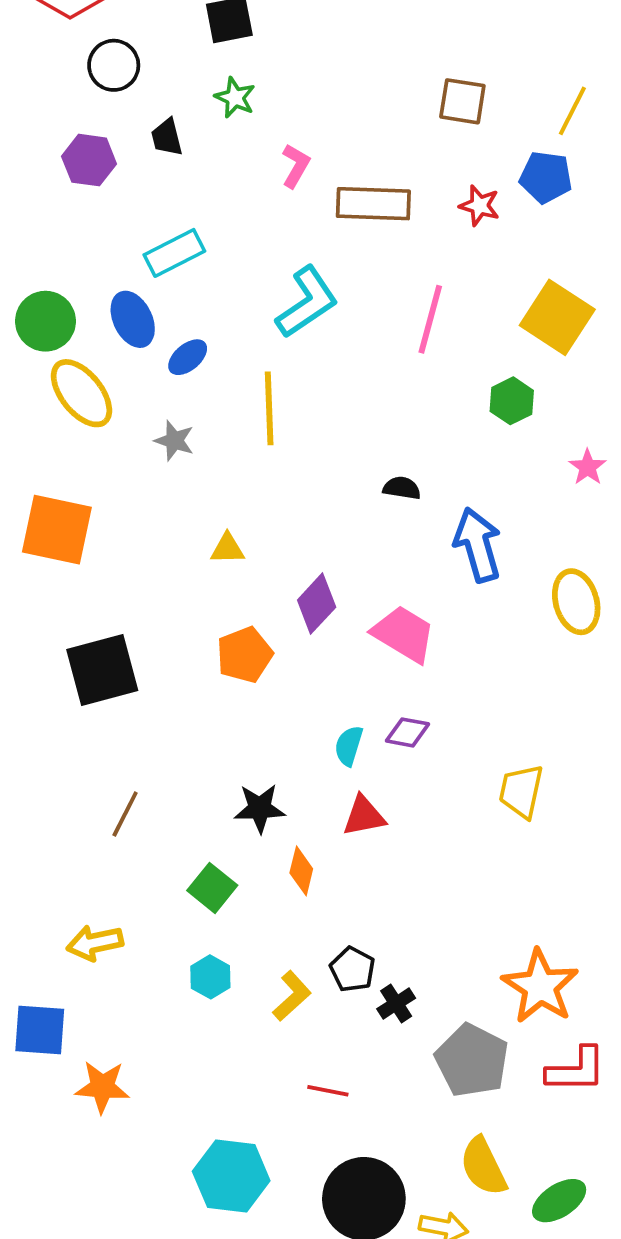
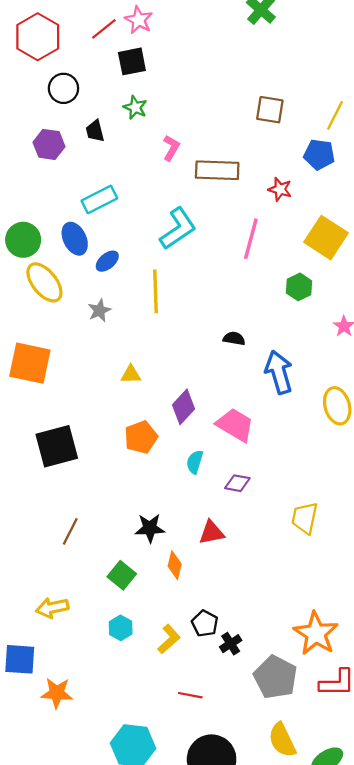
red star: (480, 206) -> (280, 189), moved
gray star: (174, 441) -> (99, 310), turned 30
cyan semicircle: (349, 746) -> (195, 462), moved

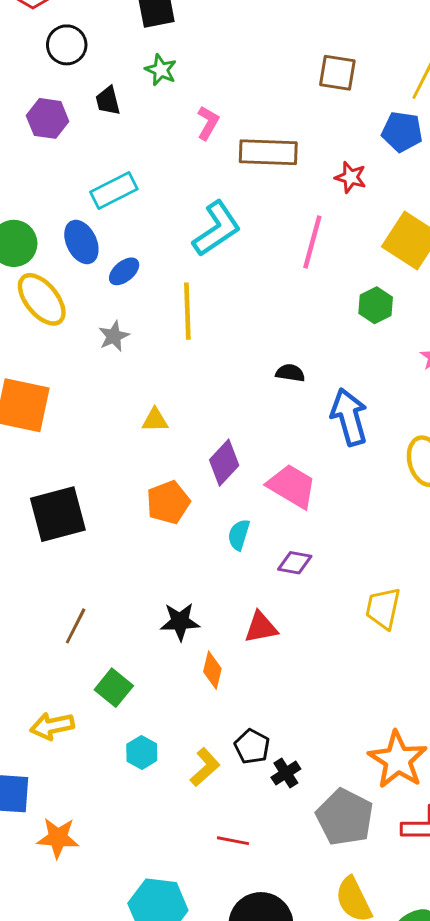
green square: (122, 575) -> (114, 688), moved

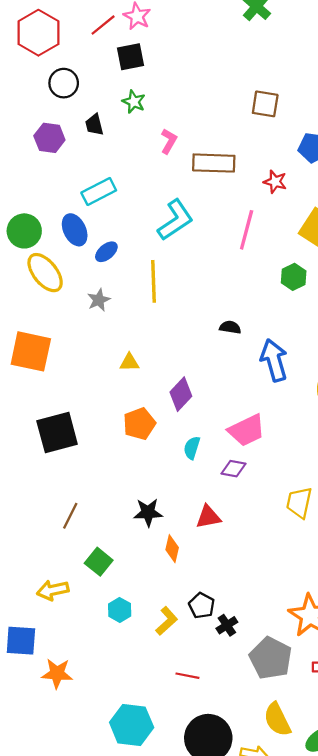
pink trapezoid: (292, 486) -> (247, 430), moved, turned 123

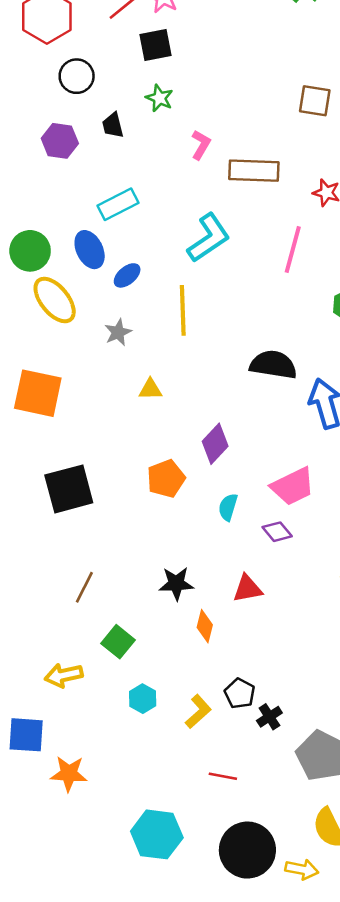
black semicircle: (230, 327) -> (273, 365), size x1.8
yellow triangle: (129, 362) -> (150, 389), moved
purple diamond: (233, 469) -> (277, 532), turned 40

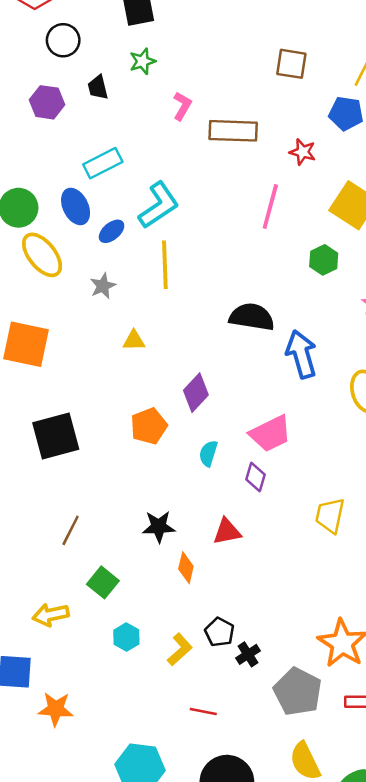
green star: (159, 98) -> (143, 61), turned 30
cyan L-shape: (209, 238) -> (159, 205), moved
purple diamond: (277, 532) -> (255, 477), turned 56

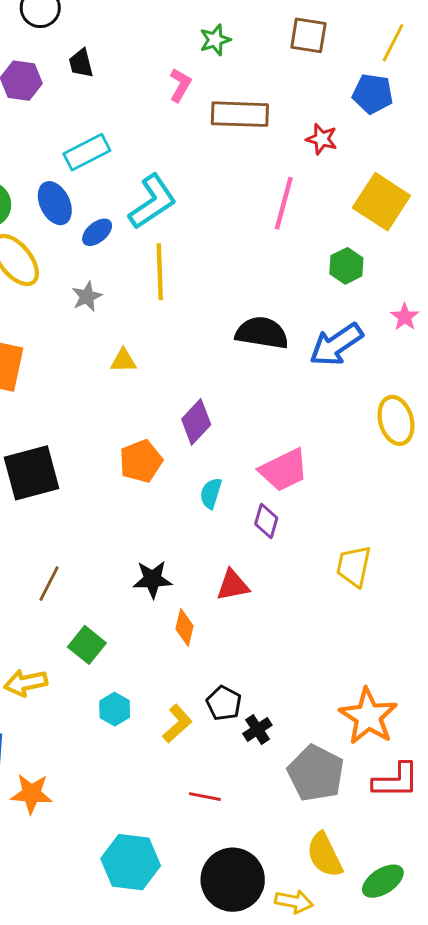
green star: (143, 61) -> (215, 40), moved
blue arrow: (301, 354) -> (336, 345), moved, turned -108

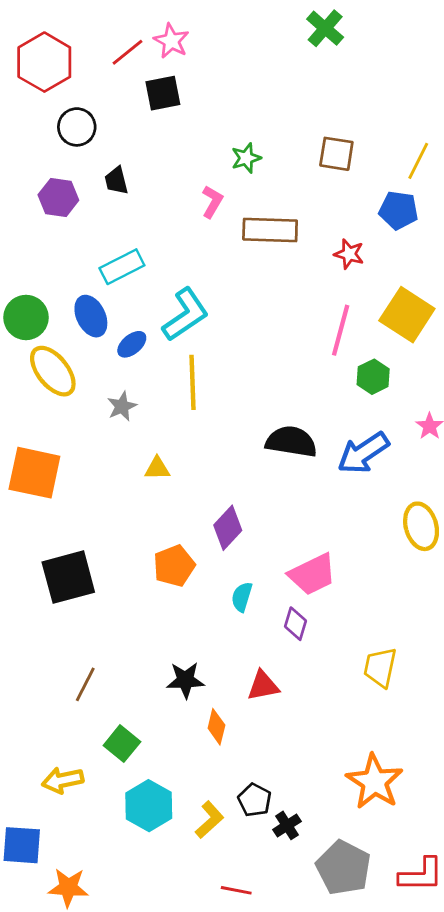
pink line: (284, 203) -> (341, 330), moved
cyan hexagon: (115, 709) -> (149, 806), size x1.6
orange star: (368, 716) -> (375, 782), moved

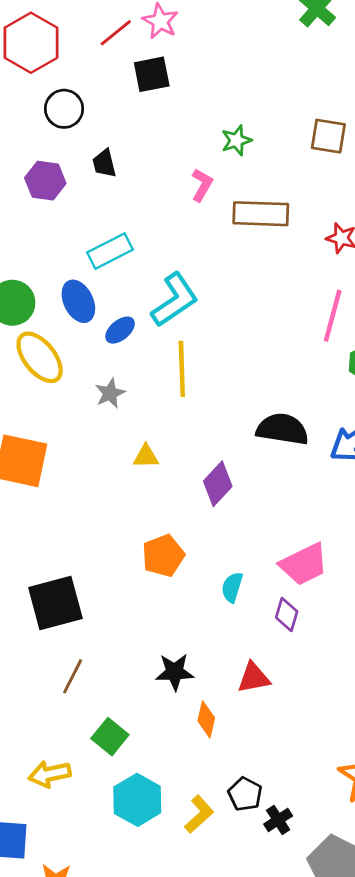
purple diamond: (228, 528) -> (218, 484), moved
black square: (68, 577) -> (55, 603), moved

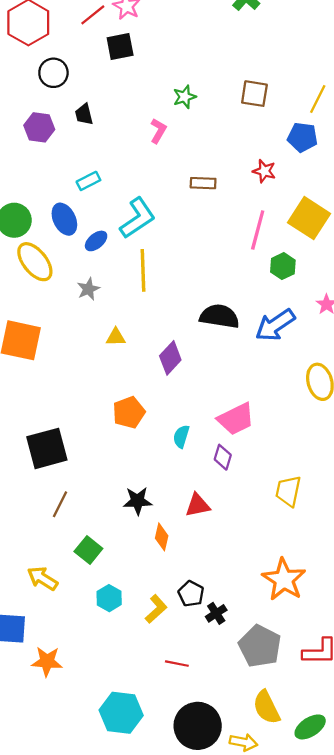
brown rectangle: (261, 214) -> (203, 183), moved, size x0.6
cyan rectangle: (110, 251) -> (88, 181), size x0.7
yellow arrow: (50, 774) -> (43, 578), turned 44
cyan hexagon: (137, 800) -> (109, 598), size x0.7

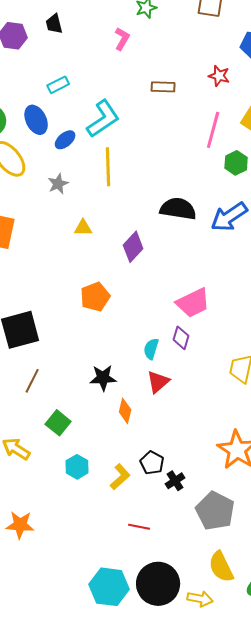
cyan semicircle: (181, 436) -> (151, 349), moved
red triangle: (198, 505) -> (158, 382), turned -30
cyan hexagon: (121, 713) -> (109, 587), moved

